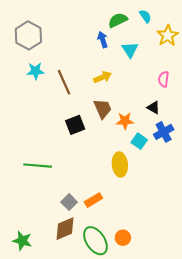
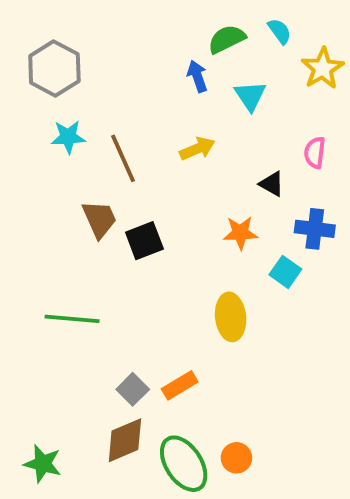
black triangle: (153, 108) -> (272, 184), moved
brown trapezoid: (103, 109) -> (99, 219), moved
blue cross: (164, 132) -> (315, 229), moved, turned 36
cyan square: (139, 141) -> (285, 272), moved

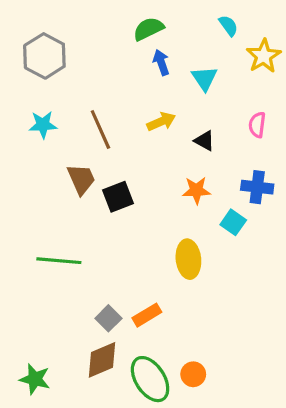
green semicircle: (227, 39) -> (148, 29), moved
cyan star: (68, 137) -> (43, 125), moved
black triangle: (272, 184) -> (204, 141), moved

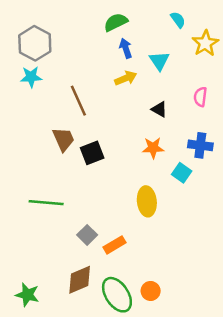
yellow arrow: (161, 122) -> (126, 78), moved
cyan star: (43, 125) -> (31, 77), moved
gray square: (108, 318) -> (87, 235), moved

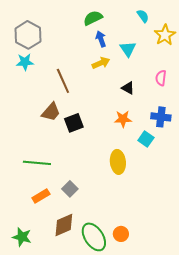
brown trapezoid: (63, 139) -> (51, 112), turned 65
orange rectangle: (114, 245) -> (41, 196), moved

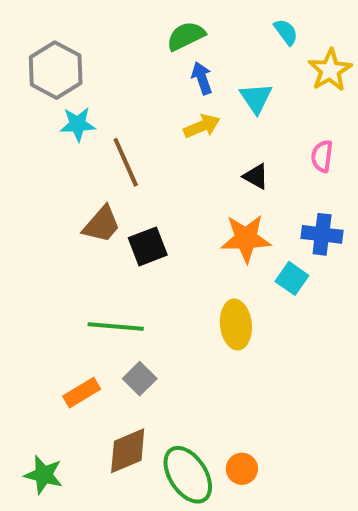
cyan star: (25, 62) -> (78, 124), moved
orange star: (123, 119) -> (246, 238), size x1.4
green line: (37, 163) -> (116, 327), moved

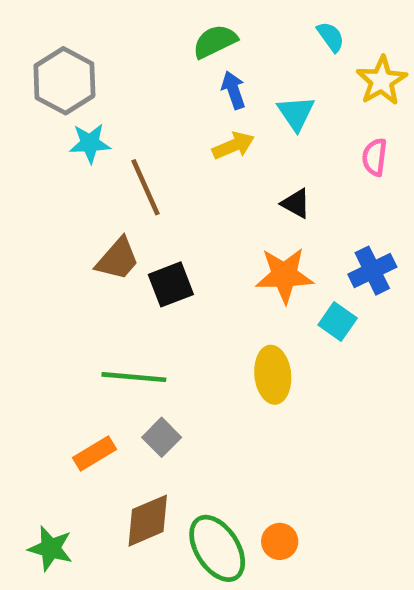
pink semicircle: (322, 156) -> (375, 157), moved
blue cross: (322, 234) -> (372, 271), turned -33

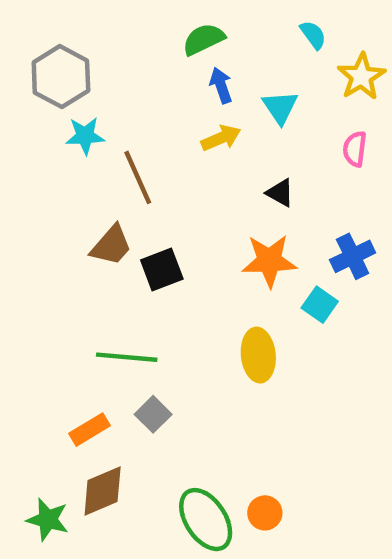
brown diamond: (148, 521) -> (103, 491), moved

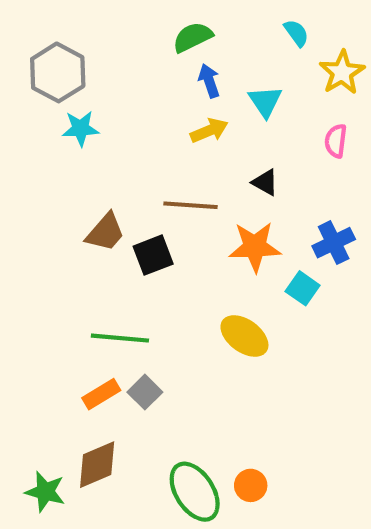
brown line: (138, 177) -> (190, 205), moved, turned -62
yellow ellipse: (258, 355) -> (244, 336), turned -48
orange rectangle: (89, 430) -> (101, 394), moved

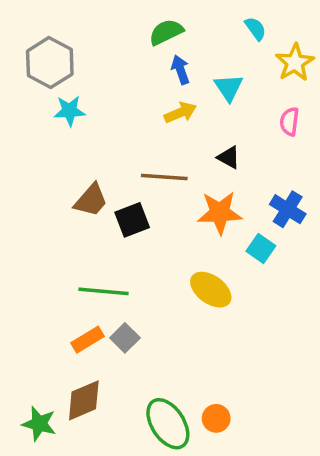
blue cross: (334, 243) -> (288, 209), turned -32

